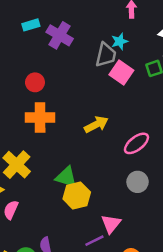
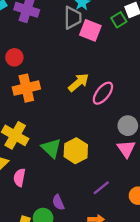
pink ellipse: (136, 143) -> (103, 93), moved
green triangle: (66, 177) -> (51, 148), moved, turned 40
pink triangle: (111, 224) -> (126, 149), moved

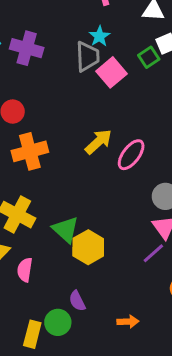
pink square: (90, 30) -> (112, 72), turned 30
yellow hexagon: (76, 151) -> (88, 247), moved
purple line: (101, 188) -> (153, 253), moved

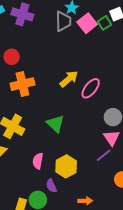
pink square: (112, 72) -> (87, 23), moved
green triangle: (66, 230) -> (55, 124), moved
yellow hexagon: (88, 247) -> (66, 166), moved
pink semicircle: (25, 270) -> (38, 161), moved

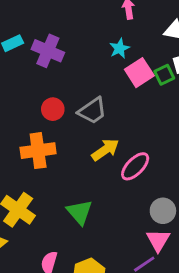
gray trapezoid: (63, 21) -> (92, 111), moved, turned 50
red circle: (12, 57) -> (53, 109), moved

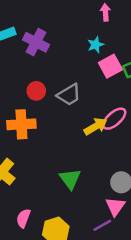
yellow arrow: (105, 150) -> (96, 126), moved
pink ellipse: (135, 166) -> (114, 119), moved
green triangle: (80, 212) -> (70, 179), moved

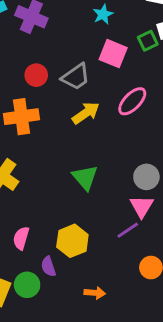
pink square: (110, 66) -> (113, 54), moved, turned -35
yellow arrow: (96, 126) -> (86, 113), moved
pink semicircle: (23, 218) -> (21, 238), moved

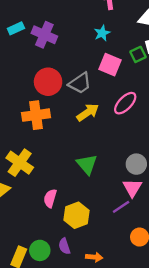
red circle: (36, 75) -> (48, 82), size x1.5
pink semicircle: (21, 238) -> (50, 198), moved
purple semicircle: (48, 267) -> (64, 246), moved

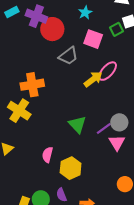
red circle: (48, 82) -> (52, 29), moved
yellow arrow: (88, 112) -> (93, 79), moved
yellow cross: (20, 163) -> (19, 111), moved
purple line: (121, 207) -> (104, 129), moved

